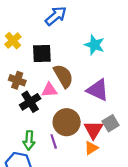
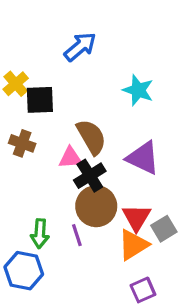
black square: (42, 53) -> (40, 100), moved
black cross: (30, 102) -> (90, 176), moved
gray square: (111, 123) -> (164, 229), moved
orange triangle: (91, 148) -> (133, 245), size x1.5

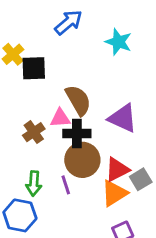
cyan star: (138, 90) -> (118, 42), moved
brown cross: (22, 143) -> (34, 132), moved, turned 35
black cross: (90, 176) -> (77, 133), turned 32
red triangle: (136, 217) -> (117, 170), turned 32

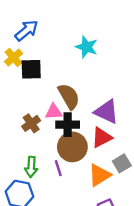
blue arrow: (69, 22) -> (26, 30), moved
cyan star: (118, 42) -> (86, 47), moved
red triangle: (117, 170) -> (102, 138), moved

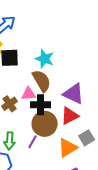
cyan star: (86, 47) -> (45, 59), moved
purple line: (58, 168) -> (33, 142), turned 48

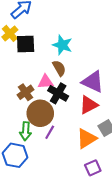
brown semicircle: (42, 81) -> (59, 68), size x0.7
black cross: (41, 105) -> (58, 93), turned 30
brown circle: (45, 124) -> (40, 113), moved

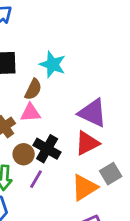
brown semicircle: (59, 68) -> (33, 89), moved, turned 56
black cross: (58, 93) -> (47, 149), moved
brown circle: (40, 113) -> (24, 154), size x0.6

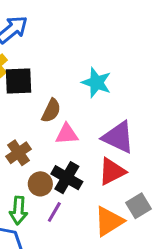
cyan star: (53, 64) -> (96, 83), moved
pink triangle: (30, 113) -> (67, 134), moved

